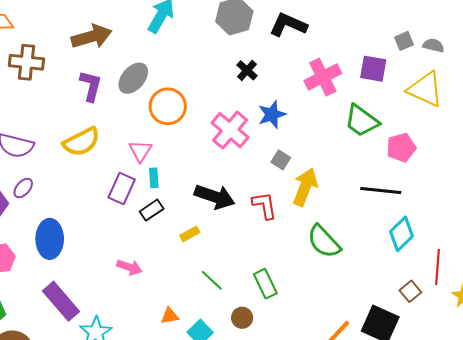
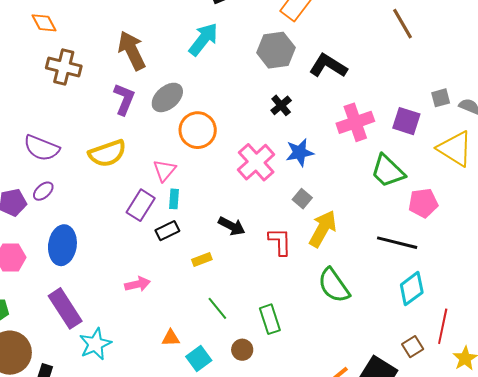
brown arrow: (92, 37) -> (132, 51), turned -108
black arrow: (215, 197) -> (232, 226), size x0.7
pink arrow: (129, 267) -> (138, 284), turned -40

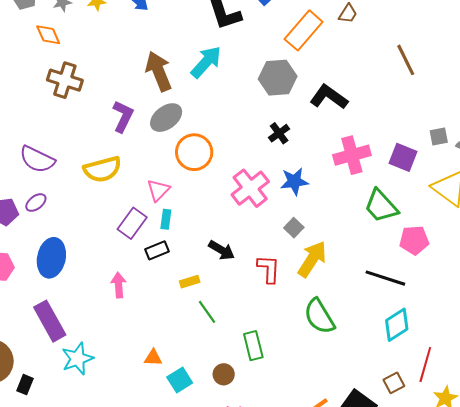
brown arrow: (132, 51) -> (159, 71), moved
pink arrow: (138, 284) -> (119, 285), moved, turned -85
green line: (217, 308) -> (207, 312), moved

